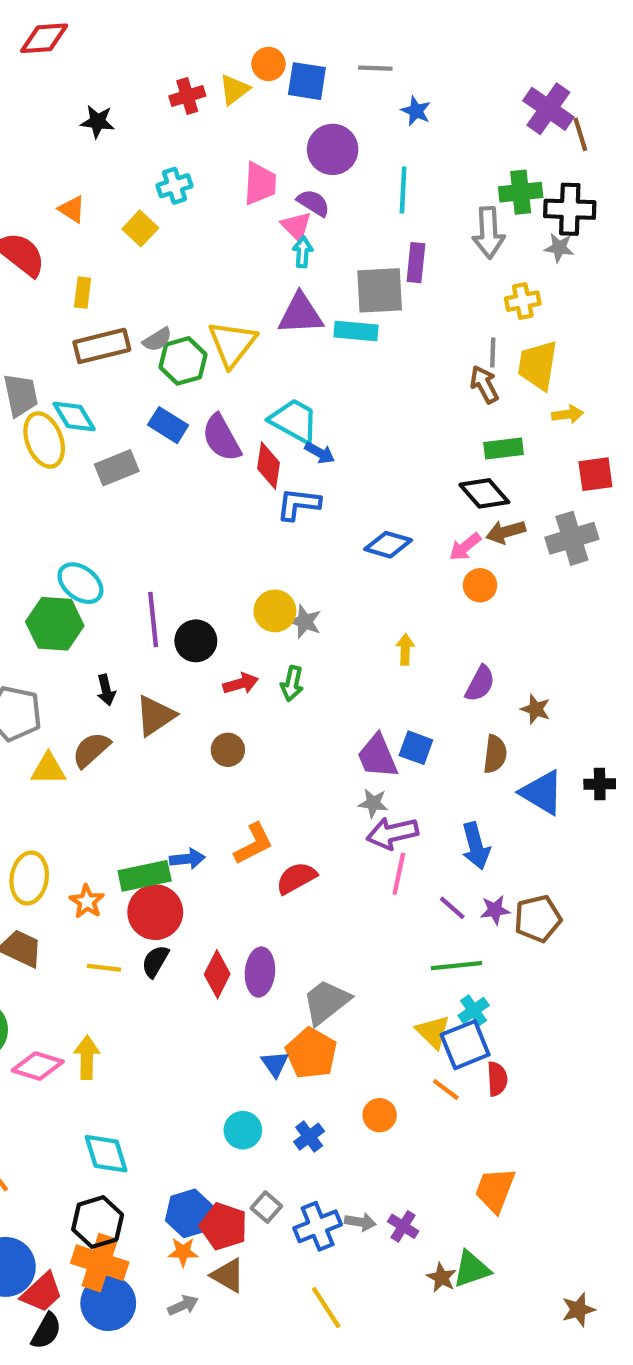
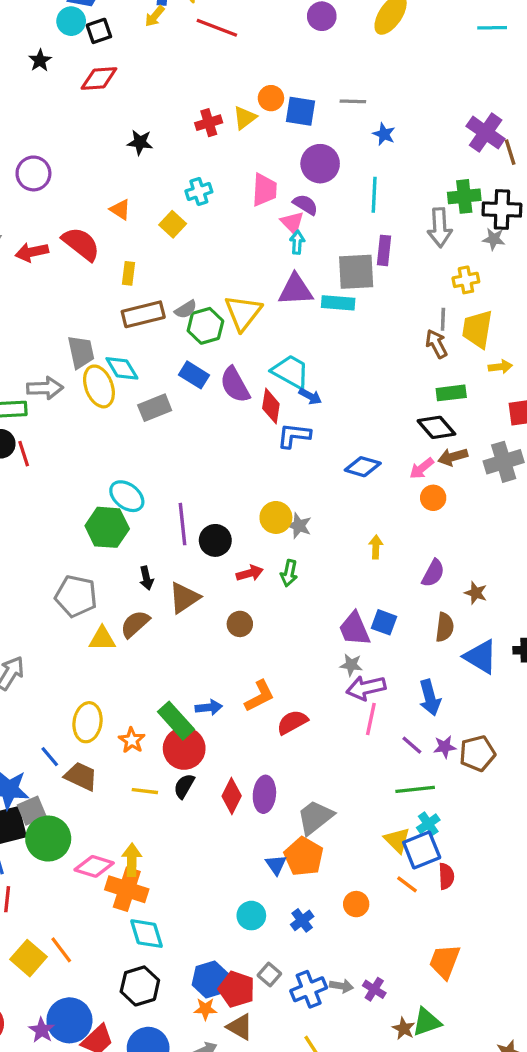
green rectangle: (145, 876) -> (176, 721), turned 60
orange cross: (100, 1263) -> (127, 889), moved

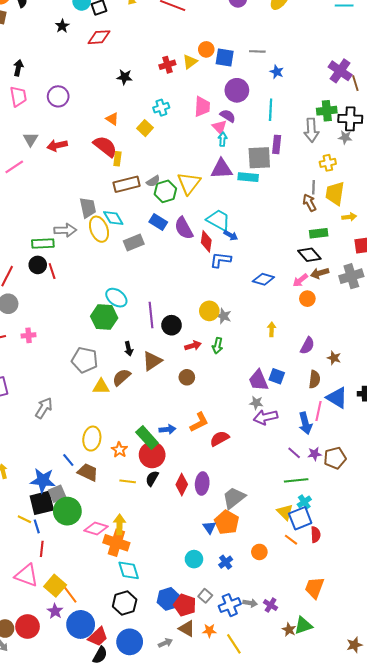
red semicircle: (81, 244) -> (105, 146), moved
pink line: (371, 719) -> (319, 411), moved
orange line: (61, 950) -> (70, 595), moved
orange star: (205, 1009) -> (209, 631), moved
purple star: (42, 1030) -> (55, 611), moved

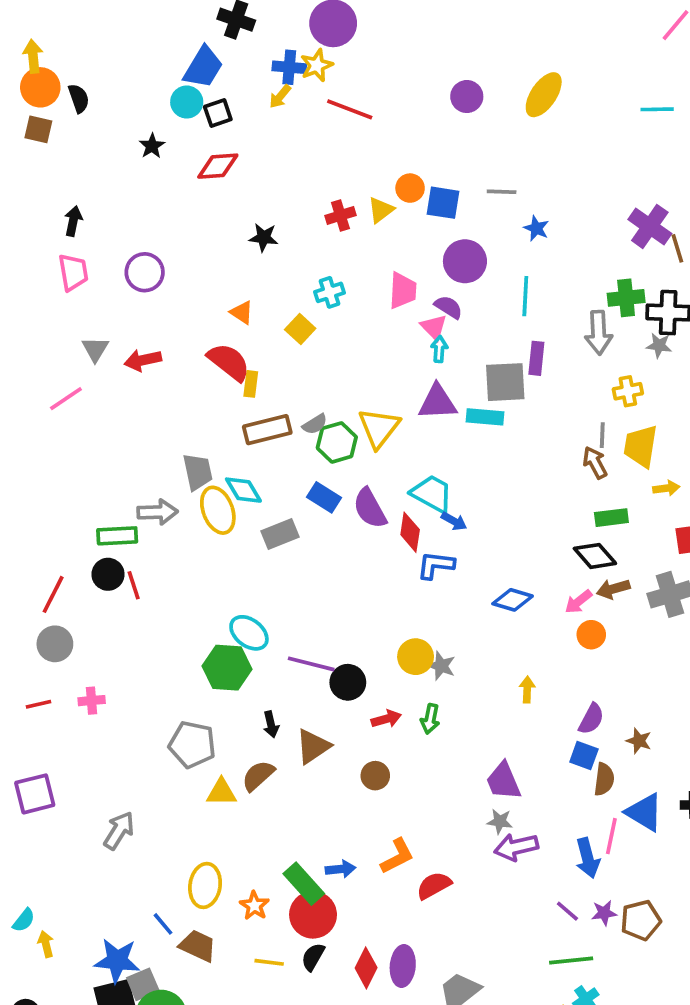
purple line: (151, 315) -> (311, 664), turned -70
blue square: (277, 376) -> (584, 755), moved

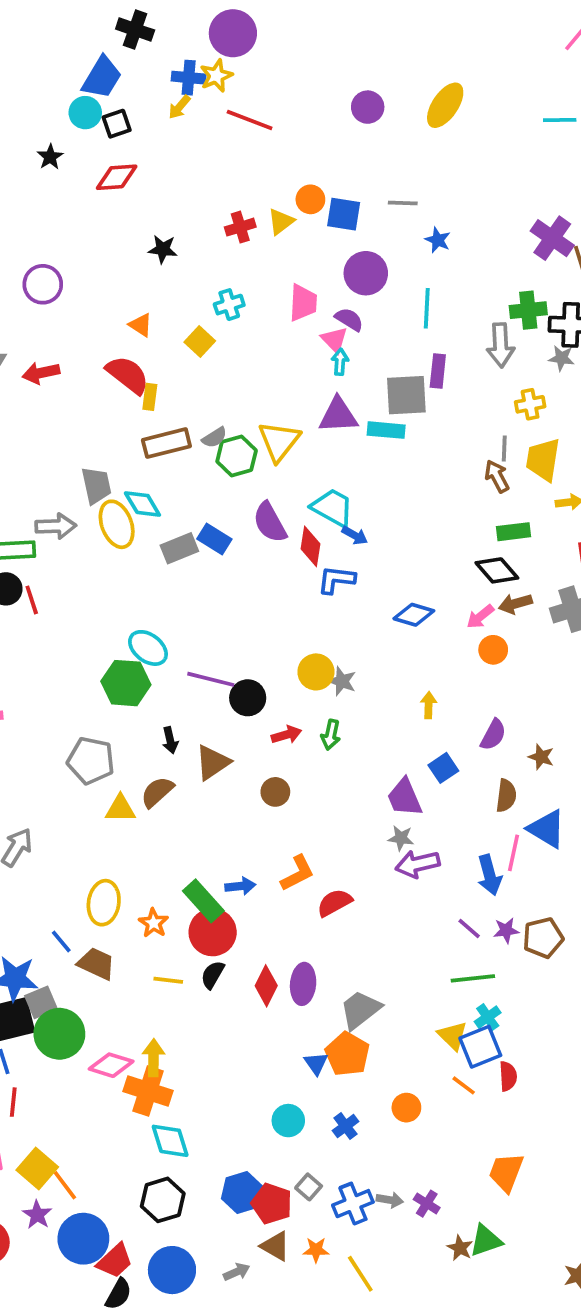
blue rectangle: (324, 497) -> (214, 539), moved
blue square: (584, 755) -> (443, 768), moved, turned 36

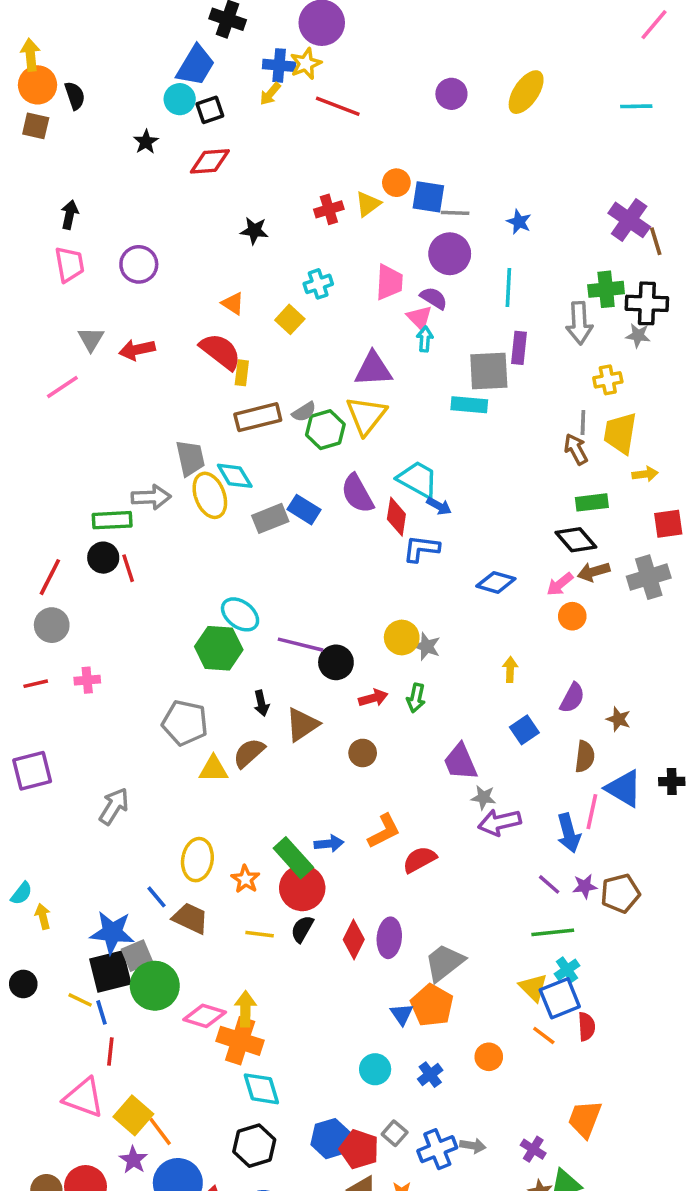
gray line: (403, 203) -> (455, 213), moved
purple triangle: (338, 415) -> (373, 369), moved
purple trapezoid: (405, 797) -> (460, 762), moved
purple cross: (427, 1204) -> (533, 1149), moved

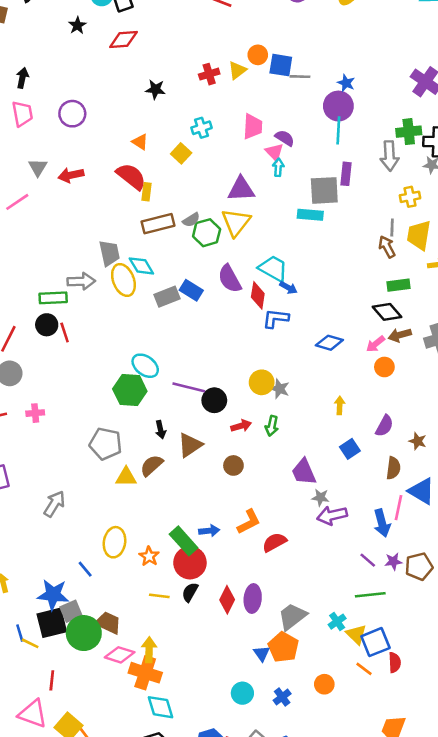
purple circle: (450, 254) -> (338, 106), moved
brown trapezoid: (190, 918) -> (108, 623), moved
cyan cross: (567, 970) -> (337, 622), moved
blue line: (101, 1012) -> (20, 633), moved

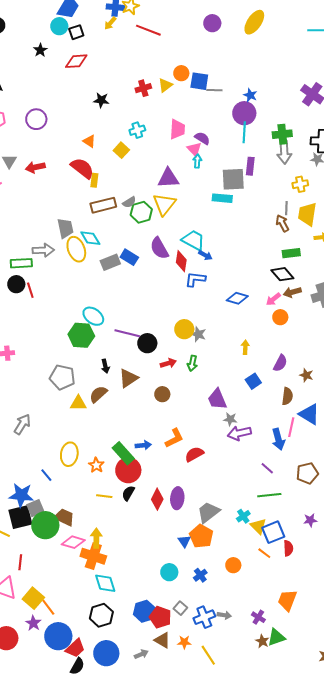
green cross: (409, 132) -> (282, 134), moved
purple star: (393, 561) -> (310, 520), moved

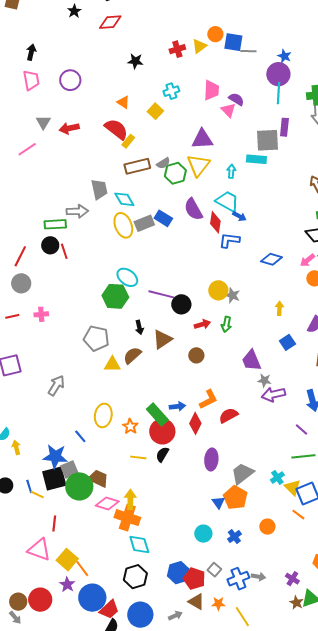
cyan arrow: (197, 161) -> (231, 171), moved
yellow rectangle: (94, 180) -> (128, 141), turned 32
yellow ellipse: (76, 249) -> (123, 225), moved
red diamond: (157, 499) -> (195, 423), moved

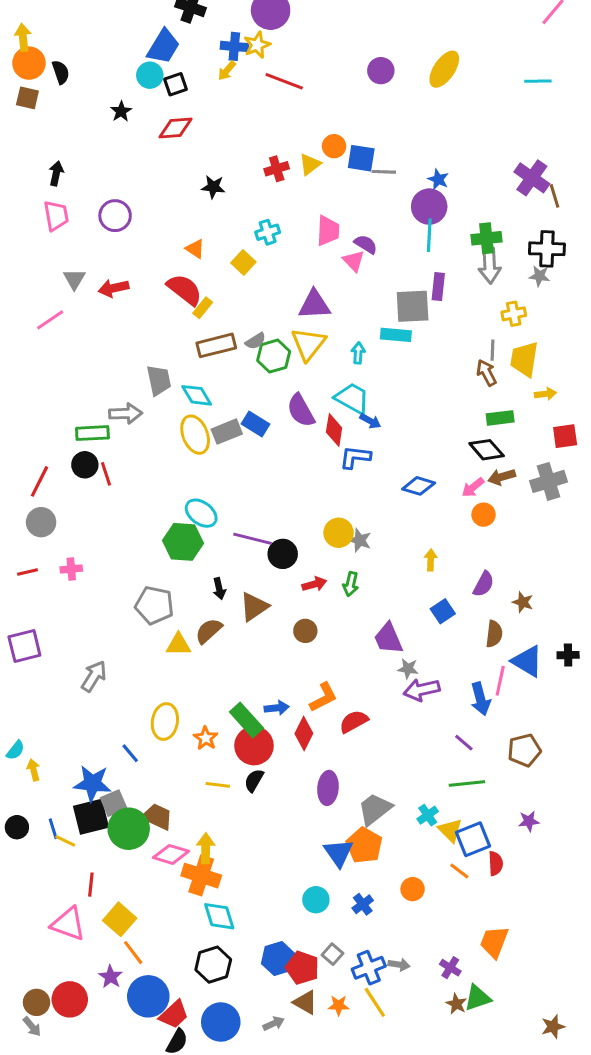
blue triangle: (218, 503) -> (339, 853), size x1.5
yellow square: (67, 560) -> (120, 919), moved
yellow line: (242, 617) -> (375, 1002), moved

